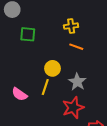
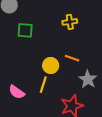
orange line: (76, 47) -> (72, 58), moved
gray star: (77, 82) -> (88, 79), moved

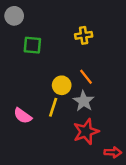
orange line: (72, 58) -> (86, 77), turned 32
gray star: (88, 79) -> (84, 101), moved

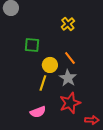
yellow cross: (84, 35) -> (68, 24), turned -32
green square: (32, 45) -> (32, 45), moved
pink semicircle: (23, 116) -> (38, 112), moved, turned -56

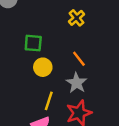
yellow circle: (50, 65) -> (43, 67), moved
yellow line: (43, 83) -> (49, 101), moved

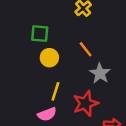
gray star: (77, 83) -> (100, 73), moved

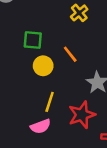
orange line: (86, 49) -> (70, 54), moved

